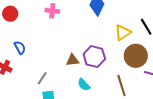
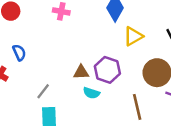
yellow triangle: (123, 33) -> (133, 36), moved
cyan semicircle: (84, 85) -> (91, 93), moved, turned -32

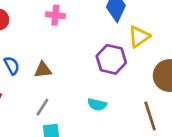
purple hexagon: (107, 70) -> (111, 59), moved
brown triangle: (81, 72) -> (43, 70), moved

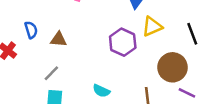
cyan semicircle: (97, 105) -> (101, 91), moved

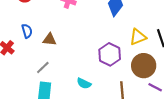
yellow triangle: (152, 27) -> (138, 37), moved
purple hexagon: (123, 42) -> (110, 54), moved

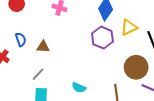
yellow triangle: (138, 37) -> (129, 27), moved
purple hexagon: (110, 54) -> (102, 38), moved

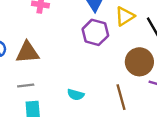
brown triangle: (43, 47) -> (27, 52), size x1.5
gray line: (38, 74) -> (26, 85), turned 48

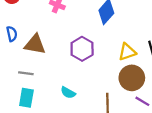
yellow triangle: (125, 16) -> (127, 52), moved
purple hexagon: (95, 32) -> (82, 49), moved

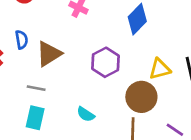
brown triangle: (35, 44) -> (49, 54), turned -45
brown circle: (132, 78) -> (141, 97), moved

